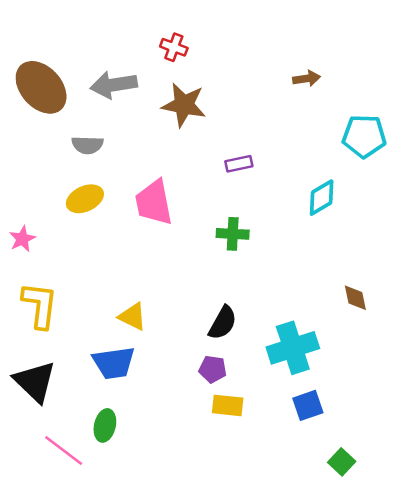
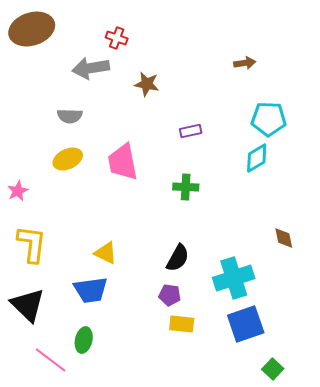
red cross: (174, 47) -> (117, 38), moved
brown ellipse: (41, 87) -> (32, 29), moved, turned -66
brown star: (184, 105) -> (147, 84), size x0.7
cyan pentagon: (364, 136) -> (269, 119), moved
blue square: (308, 405) -> (246, 324), size x1.5

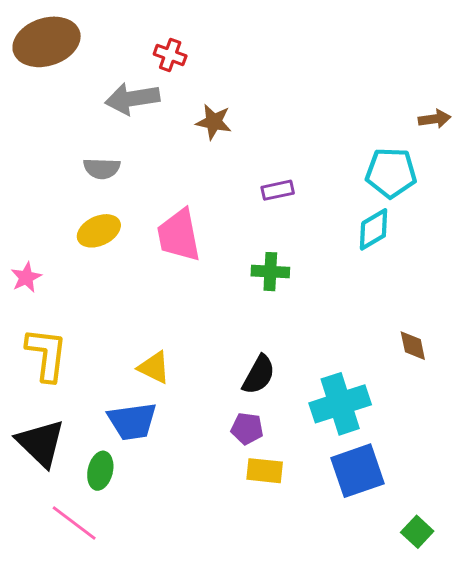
brown arrow: (245, 63) -> (435, 119), moved
green ellipse: (84, 340) -> (100, 471), moved
green square: (273, 369) -> (417, 532), moved

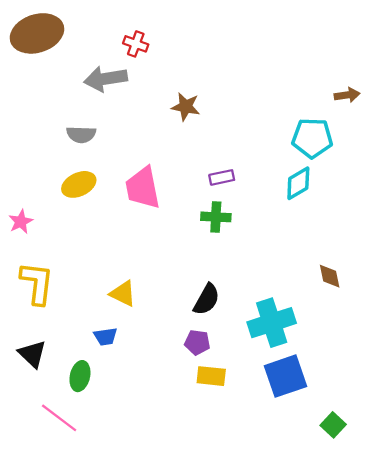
brown star: (214, 122) -> (186, 107), moved
purple rectangle: (278, 190) -> (222, 177), moved
blue trapezoid: (132, 421) -> (106, 337), size x0.6
black triangle: (41, 443) -> (32, 354), size x0.7

